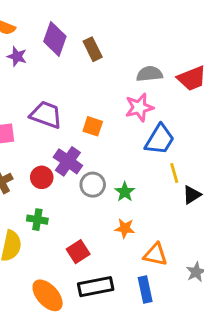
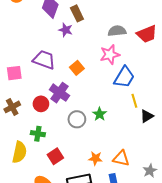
purple star: (17, 56) -> (66, 30), moved
orange square: (93, 126) -> (77, 68), turned 32
gray circle: (93, 185) -> (77, 119), moved
orange star: (125, 228) -> (95, 158), moved
red square: (78, 252) -> (55, 156), moved

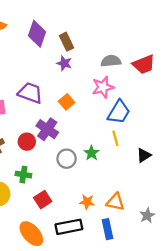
purple star: (66, 30) -> (64, 63), moved
yellow line: (134, 101) -> (115, 138), moved

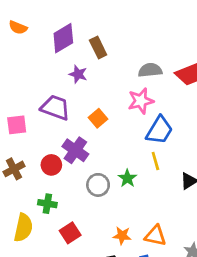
purple diamond: (37, 34) -> (63, 38), turned 40
purple star: (64, 63) -> (78, 74), moved

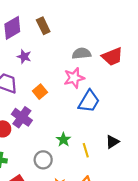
brown rectangle: (98, 47) -> (43, 26), moved
yellow line: (155, 161) -> (86, 150), moved
gray circle: (98, 185) -> (43, 160), moved

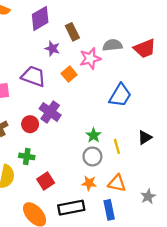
brown rectangle: (43, 26) -> (72, 32), moved
pink star: (74, 78) -> (90, 59), moved
orange square: (40, 92) -> (69, 74), moved
gray circle: (43, 160) -> (92, 156), moved

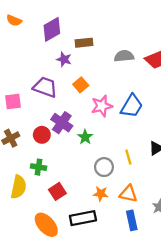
brown rectangle: (72, 32) -> (84, 43), turned -70
pink star: (90, 59) -> (102, 106), moved
green star: (94, 135) -> (85, 137), moved
blue rectangle: (109, 210) -> (132, 220), moved

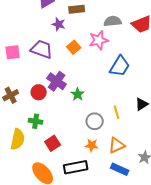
pink square: (13, 102) -> (13, 52), moved
pink star: (102, 106) -> (99, 40), moved
orange triangle: (128, 194) -> (117, 145), turned -36
blue rectangle: (132, 220) -> (120, 169), turned -54

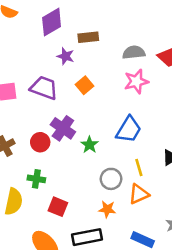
pink star: (99, 40) -> (136, 82), moved
blue trapezoid: (120, 66) -> (129, 130), moved
red square: (53, 143) -> (58, 207), turned -35
orange triangle: (117, 145) -> (139, 194), moved

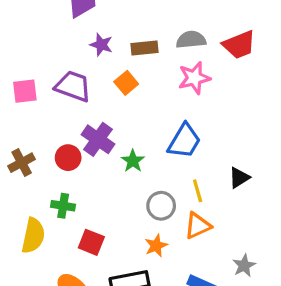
brown rectangle: (88, 37) -> (144, 48), moved
orange star: (107, 209) -> (156, 246), turned -30

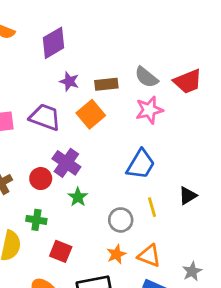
gray semicircle: (191, 40) -> (146, 77), turned -135
orange square: (126, 83) -> (91, 114), size x1.4
green star: (133, 161) -> (78, 197), moved
orange triangle: (198, 226) -> (149, 256), moved, turned 45

